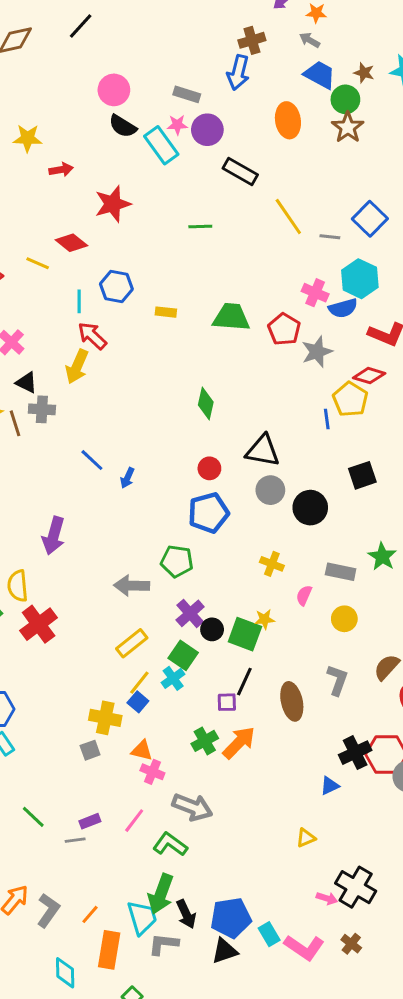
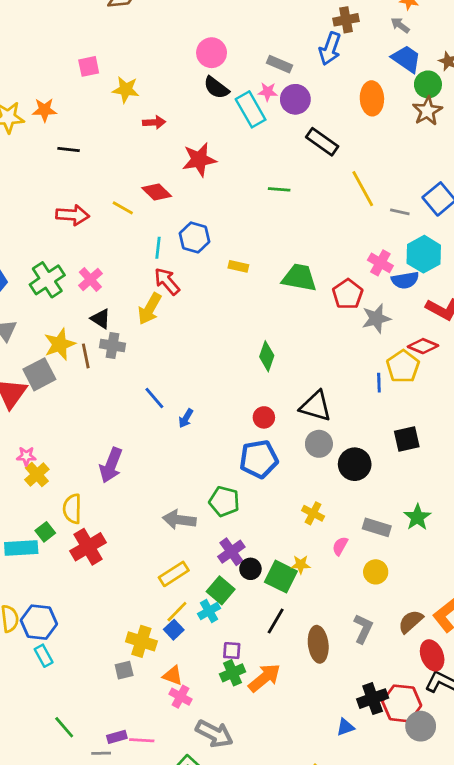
purple square: (227, 702) -> (232, 651), moved
pink line: (134, 821) -> (142, 740), moved, turned 50

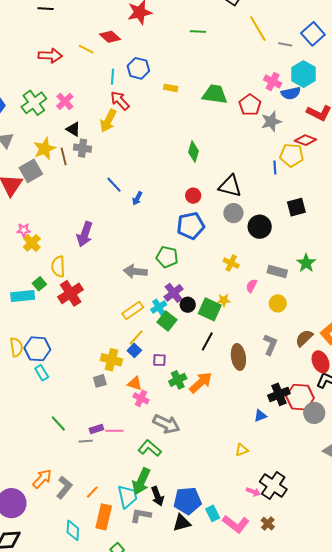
yellow pentagon: (403, 366) -> (292, 155), turned -30
cyan cross: (209, 611) -> (159, 307), moved
purple square: (232, 651) -> (159, 360), moved

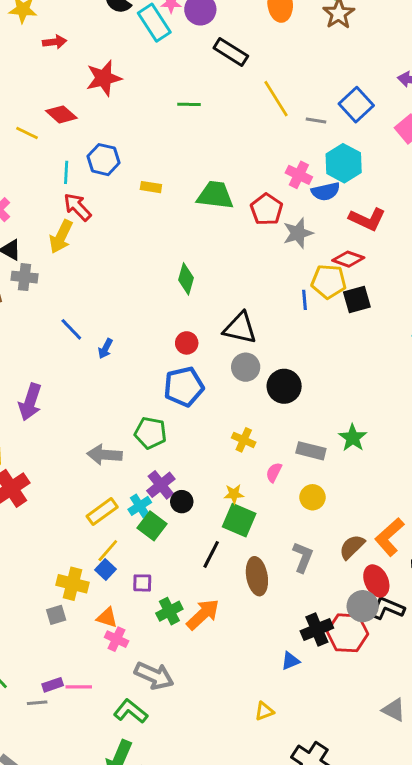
black square: (296, 207) -> (357, 299), moved
green square: (210, 309) -> (239, 520), moved
gray circle: (314, 413) -> (363, 606), moved

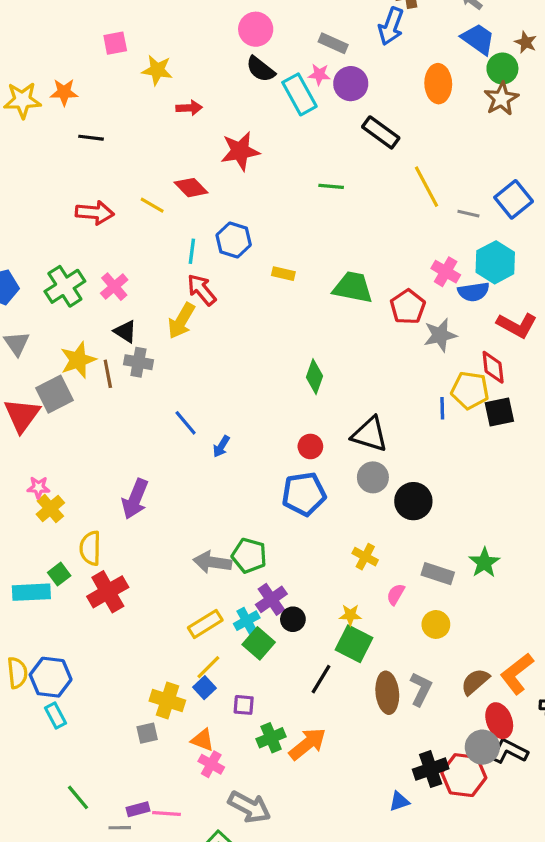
red diamond: (348, 259) -> (493, 367), turned 60
green pentagon: (150, 433) -> (249, 556), moved
brown ellipse: (257, 576) -> (387, 693), moved

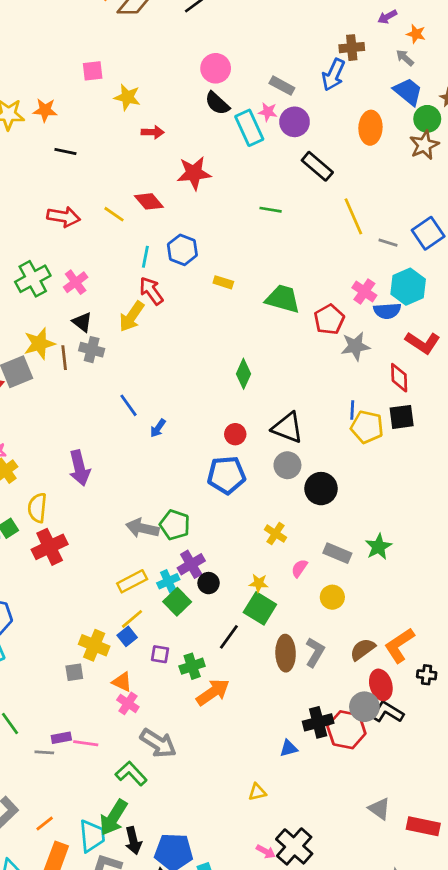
yellow pentagon: (470, 390) -> (367, 427), moved
purple arrow: (135, 499) -> (79, 468), turned -40
green cross: (271, 738) -> (192, 666), moved

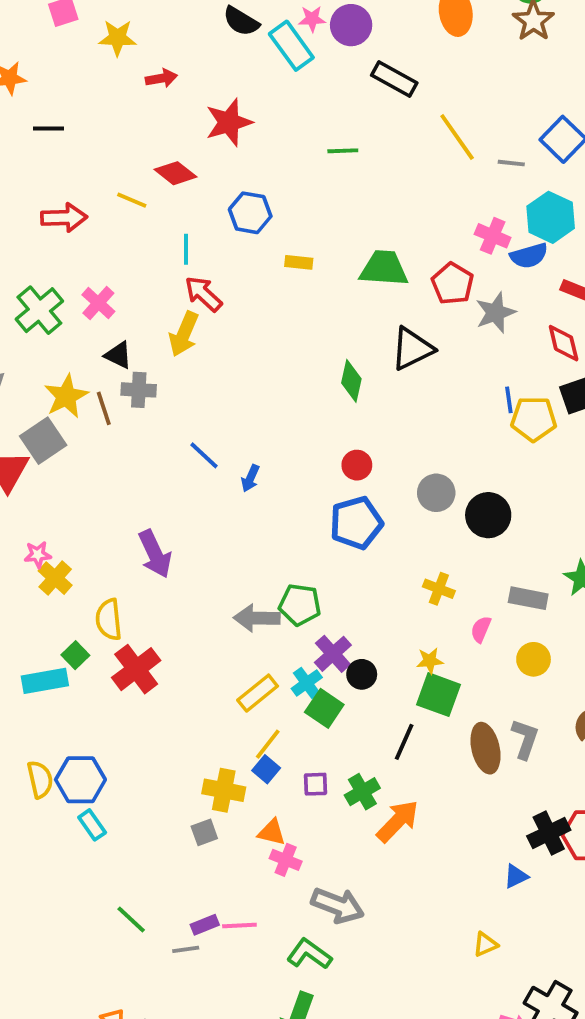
blue hexagon: (182, 250) -> (250, 213), moved
black triangle: (288, 428) -> (412, 349), moved, turned -36

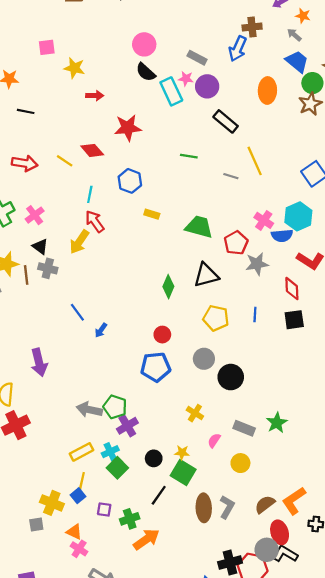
gray line: (511, 163) -> (231, 176), moved
yellow pentagon: (534, 419) -> (216, 318), moved
purple cross: (333, 654) -> (127, 426), moved
black circle: (362, 674) -> (154, 458), moved
yellow line: (268, 744) -> (82, 482), turned -36

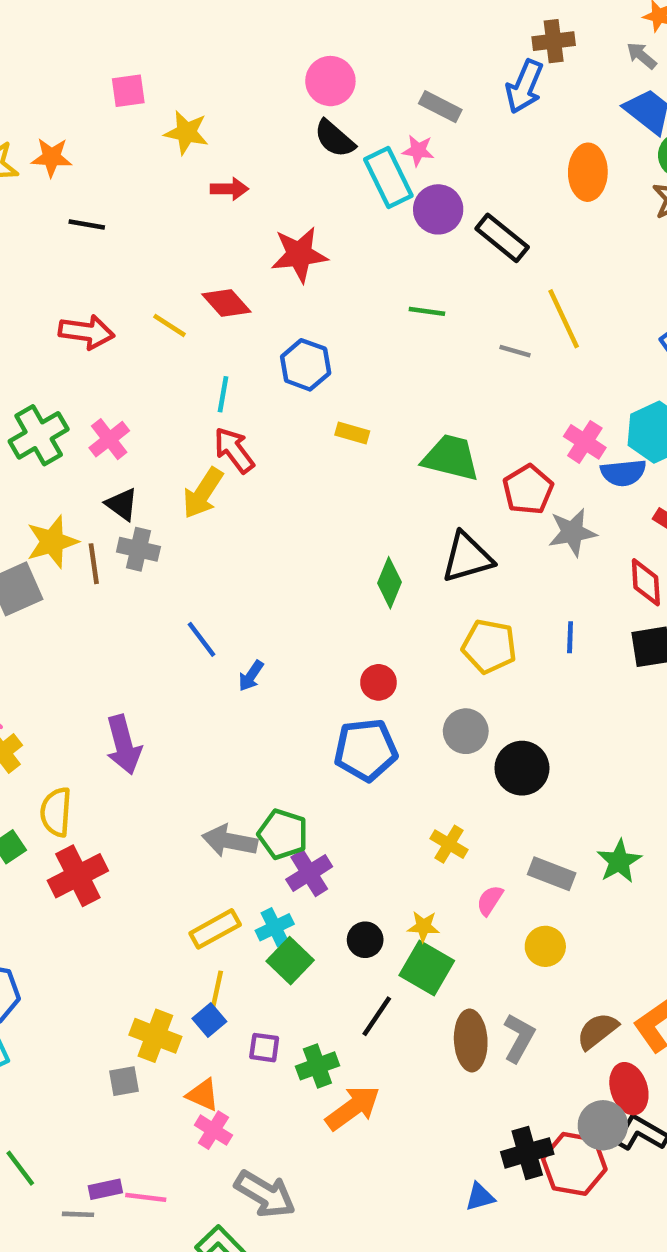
purple circle: (207, 86) -> (438, 209), moved

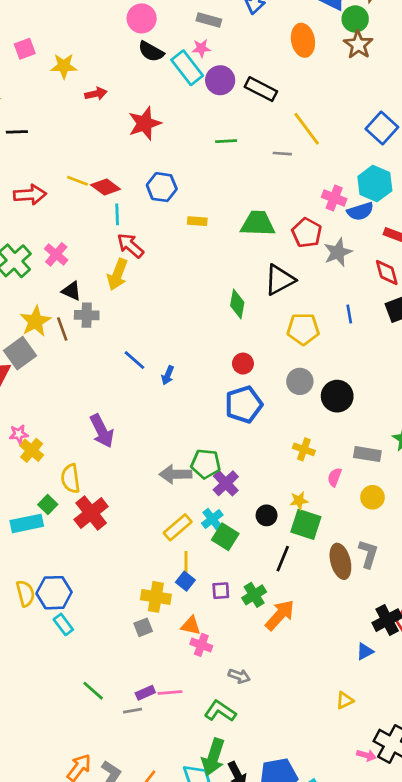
red diamond: (226, 303) -> (106, 187), moved
gray arrow: (265, 1194) -> (239, 676), size x0.6

